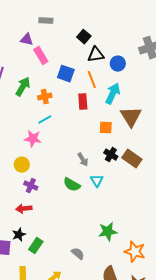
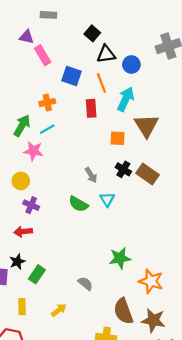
green arrow: (23, 87) -> (22, 126), moved

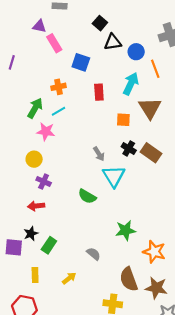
orange line: (101, 83) -> (155, 69), moved
cyan triangle: (107, 199) -> (114, 176), size x1.6
green semicircle: (78, 204) -> (87, 196), moved

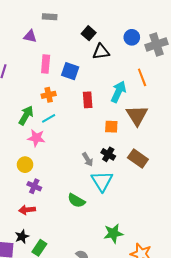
pink rectangle: (54, 43) -> (46, 64), moved, turned 36
blue circle: (136, 52) -> (132, 37), moved
black cross: (129, 148) -> (108, 154), moved

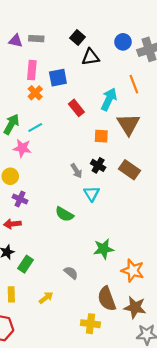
gray rectangle: (50, 17) -> (36, 39), moved
blue square: (70, 71) -> (58, 78), turned -30
orange cross: (49, 95) -> (35, 93), moved, turned -32
red rectangle: (88, 100) -> (76, 108), turned -35
cyan triangle: (102, 181) -> (92, 194), size x0.7

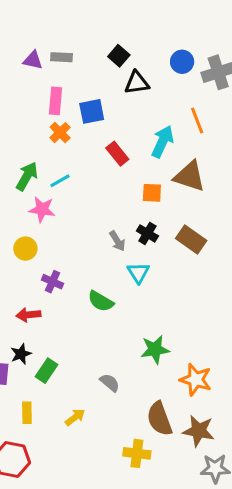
brown triangle: (128, 124) -> (190, 176), turned -40
purple cross: (20, 199) -> (53, 282), moved

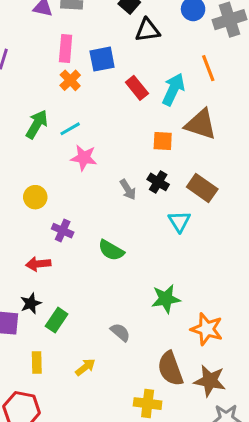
red rectangle: (117, 154) -> (137, 88), moved
pink star: (42, 209) -> (84, 158), moved
cyan triangle: (138, 273) -> (179, 221), moved

